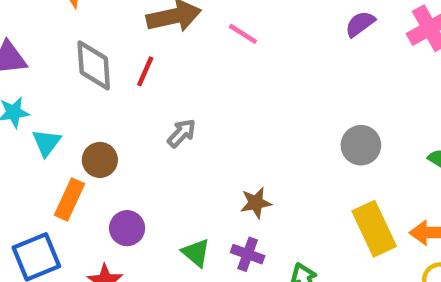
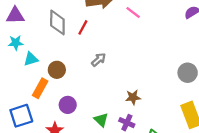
cyan triangle: (46, 143) -> (31, 59), turned 32

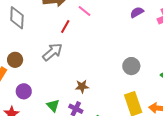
red line: (83, 27) -> (65, 26), moved
gray arrow: (99, 60) -> (53, 52), size x1.5

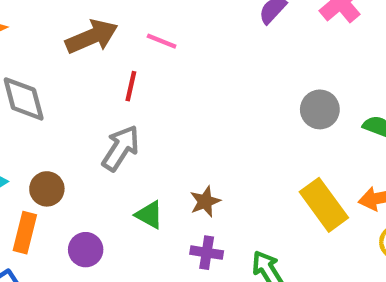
gray circle: (131, 66) -> (320, 109), moved
green triangle: (53, 106) -> (149, 215), moved

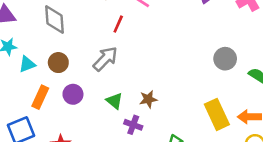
brown circle: (47, 189) -> (58, 63), moved
purple circle: (86, 250) -> (73, 94), moved
purple cross: (207, 253) -> (133, 125), moved

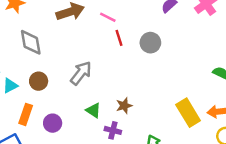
red line: (118, 24) -> (119, 38), moved, turned -35
gray circle: (225, 59) -> (150, 43), moved
purple circle: (73, 94) -> (53, 123), moved

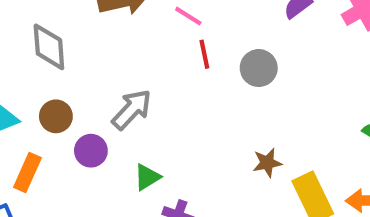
brown star: (124, 106) -> (267, 163), moved
green triangle: (93, 110) -> (147, 177), turned 49
purple circle: (53, 123) -> (91, 151), moved

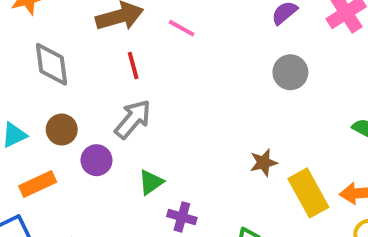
red line: (204, 54) -> (133, 66), moved
gray circle: (259, 68) -> (290, 72), moved
orange rectangle: (27, 172) -> (38, 184), turned 44

